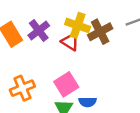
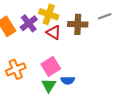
yellow cross: (78, 25) -> (49, 14), moved
brown cross: (100, 32) -> (78, 24), turned 30

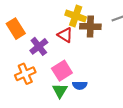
yellow cross: (49, 14) -> (76, 16), moved
purple cross: (29, 23) -> (39, 46), moved

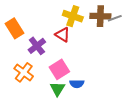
brown cross: (90, 26) -> (100, 16), moved
orange cross: (25, 74) -> (24, 72), turned -30

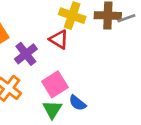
blue semicircle: (77, 84) -> (77, 103), turned 40

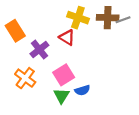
blue semicircle: (77, 103) -> (82, 90), turned -56

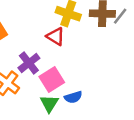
gray line: (123, 20) -> (120, 16), turned -32
purple cross: (39, 50) -> (29, 63), moved

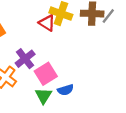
red triangle: (56, 36) -> (47, 23), moved

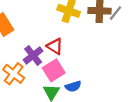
red triangle: (47, 23) -> (55, 46), moved

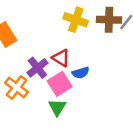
blue semicircle: (73, 86) -> (81, 73), moved

